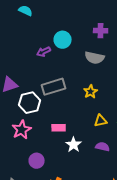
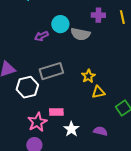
gray semicircle: (95, 58) -> (80, 34), moved
yellow triangle: (101, 121) -> (98, 92), moved
pink star: (22, 130) -> (37, 122), moved

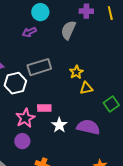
cyan circle: (60, 24) -> (40, 12), moved
gray semicircle: (80, 34) -> (68, 30), turned 102
purple semicircle: (100, 131) -> (88, 127), size x1.6

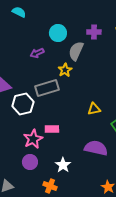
cyan circle: (40, 12) -> (58, 33), moved
yellow star: (76, 72) -> (65, 70), moved
white star: (59, 125) -> (63, 165), moved

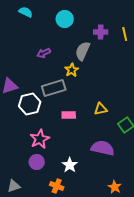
cyan circle: (58, 33) -> (65, 19), moved
pink rectangle: (52, 129) -> (69, 115), moved

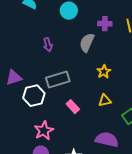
purple arrow: (44, 53) -> (48, 45), turned -80
yellow star: (72, 70) -> (104, 72), moved
pink rectangle: (69, 115) -> (73, 107), turned 48

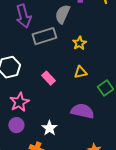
purple arrow: (48, 45) -> (23, 16), size x1.6
gray rectangle: (58, 80) -> (44, 36), moved

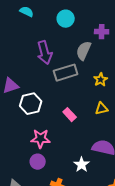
pink star: (19, 102) -> (41, 139), turned 30
white star: (49, 128) -> (82, 165), moved

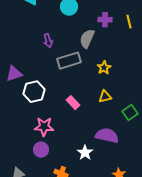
purple arrow: (45, 53) -> (48, 41), size x0.6

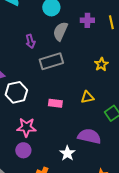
gray semicircle: (87, 39) -> (60, 31), moved
yellow star: (104, 68) -> (101, 64), moved
pink rectangle: (73, 103) -> (55, 103), turned -40

